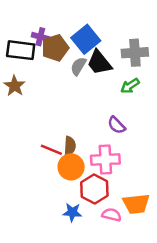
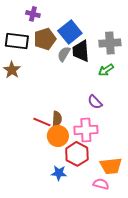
purple cross: (40, 37) -> (33, 14), moved
black trapezoid: (99, 63) -> (81, 51), turned 35
pink semicircle: (112, 215) -> (101, 184), moved

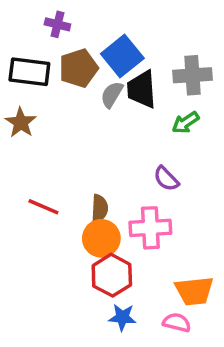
red line: (42, 122) -> (43, 207), moved
red hexagon: (77, 154) -> (112, 275), moved
blue star: (59, 173) -> (122, 317), moved

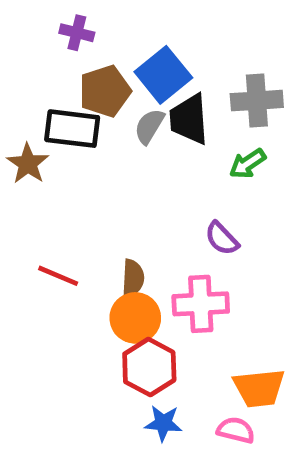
black rectangle: (29, 72) -> (72, 129), moved

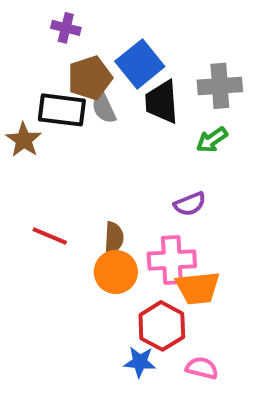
gray semicircle: (149, 126) -> (104, 108), moved, turned -56
purple semicircle: (222, 238) -> (190, 204), turned -68
red hexagon: (149, 367) -> (162, 326), moved
orange trapezoid: (259, 388) -> (198, 288), moved

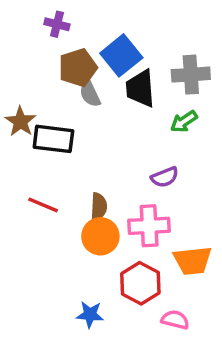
black rectangle: (62, 110) -> (53, 139), moved
orange trapezoid: (198, 288) -> (193, 261), moved
blue star: (140, 362) -> (90, 315), moved

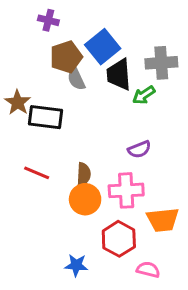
green arrow: (184, 122) -> (144, 95), moved

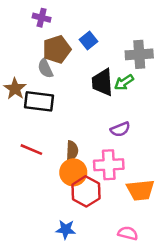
blue square: (103, 47) -> (88, 40), size x0.6
black trapezoid: (119, 75) -> (102, 82), moved
gray semicircle: (76, 79) -> (45, 68), moved
red hexagon: (119, 239) -> (86, 191), moved

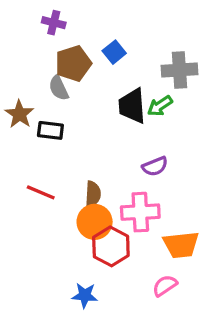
black rectangle: (39, 101) -> (50, 130), size x0.7
pink semicircle: (128, 233) -> (165, 286), moved, turned -48

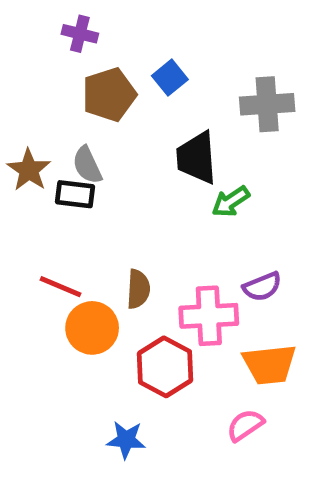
gray semicircle: (59, 88) -> (87, 165), moved
green arrow: (160, 106) -> (231, 202), moved
purple semicircle: (155, 166) -> (262, 287), moved
orange circle: (95, 222) -> (92, 328), moved

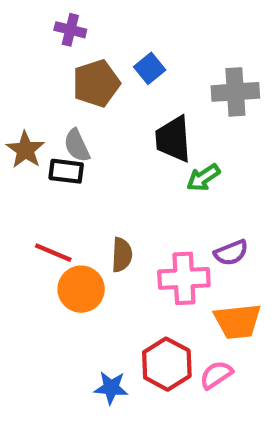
red hexagon: (165, 367) -> (167, 364), moved

